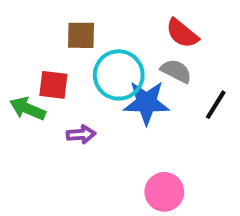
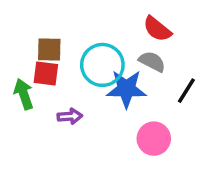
brown square: (81, 35) -> (49, 50), moved
green arrow: (28, 109) -> (24, 94), turned 48
pink circle: (164, 192) -> (154, 139), moved

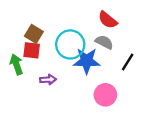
brown square: (49, 50) -> (34, 34), turned 30

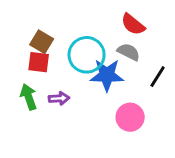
green arrow: (16, 64) -> (29, 97), moved

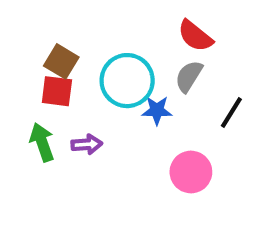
gray semicircle: (129, 52) -> (189, 76), turned -85
blue star: (107, 75) -> (157, 110), size x0.6

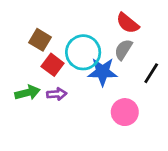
red square: (57, 91) -> (53, 65), moved, turned 30
blue star: (157, 110) -> (103, 72), size x1.5
green arrow: (42, 142) -> (28, 93), turned 95

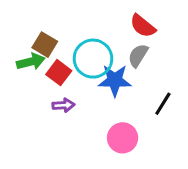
black line: (151, 73) -> (163, 104), moved
green arrow: (28, 93) -> (31, 62), moved
pink circle: (125, 112) -> (123, 138), moved

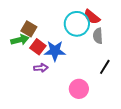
gray semicircle: (138, 55) -> (98, 36), moved, turned -35
cyan circle: (93, 59) -> (77, 24), moved
blue star: (115, 80) -> (55, 51), moved

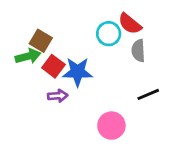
cyan circle: (77, 24) -> (109, 34), size x0.7
black line: (105, 67) -> (148, 94), turned 35

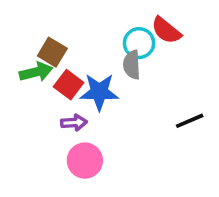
gray semicircle: (138, 51) -> (132, 65), moved
pink circle: (111, 126) -> (85, 161), moved

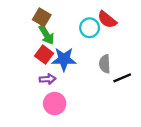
brown square: (52, 52) -> (42, 17), moved
gray semicircle: (132, 65) -> (105, 64), moved
green arrow: (36, 72) -> (46, 35), moved, turned 72

